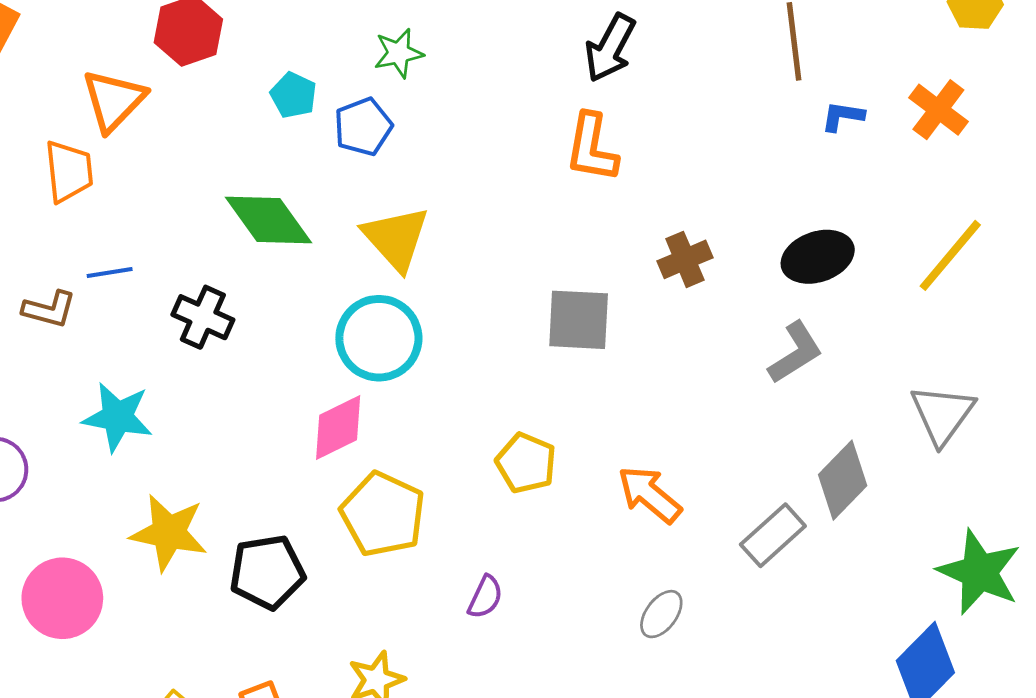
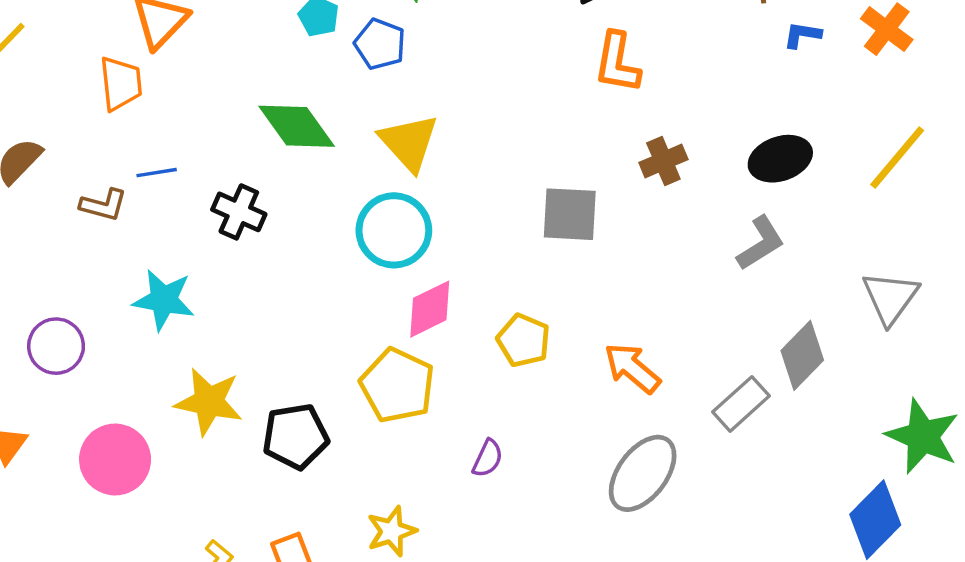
blue pentagon: (363, 127) -> (380, 44), turned -30
orange L-shape: (592, 148) -> (617, 63), moved
pink diamond: (338, 428) -> (430, 309), moved
gray ellipse: (661, 614) -> (643, 473), size x1.8

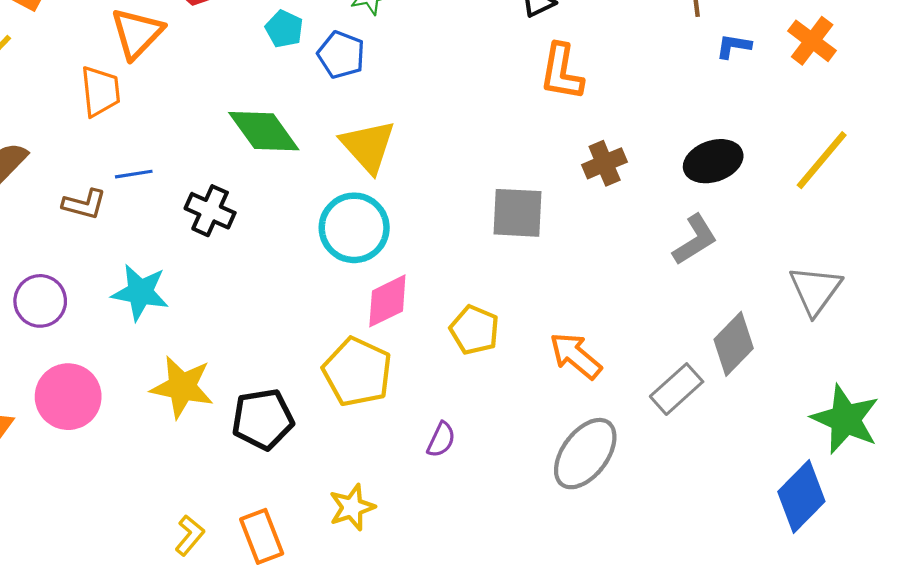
purple circle: (56, 346) -> (40, 301), moved
pink circle: (115, 459) -> (68, 397), moved

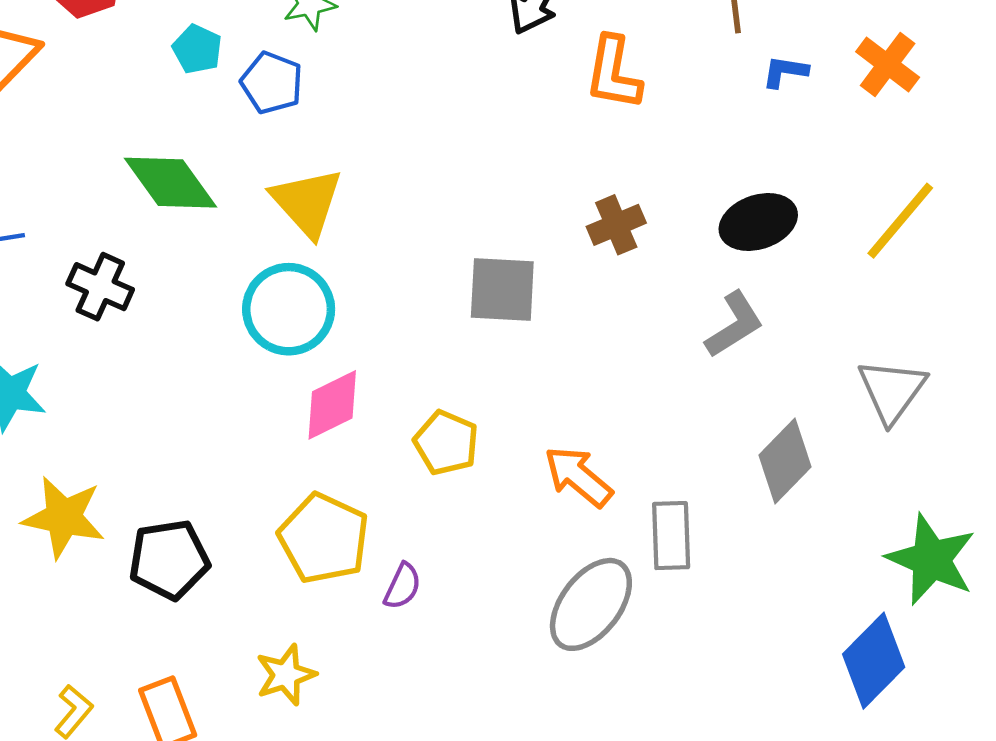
orange L-shape: (562, 72) -> (613, 73), moved
yellow pentagon: (357, 372) -> (324, 538), moved
gray rectangle: (677, 389) -> (671, 536), moved, turned -50

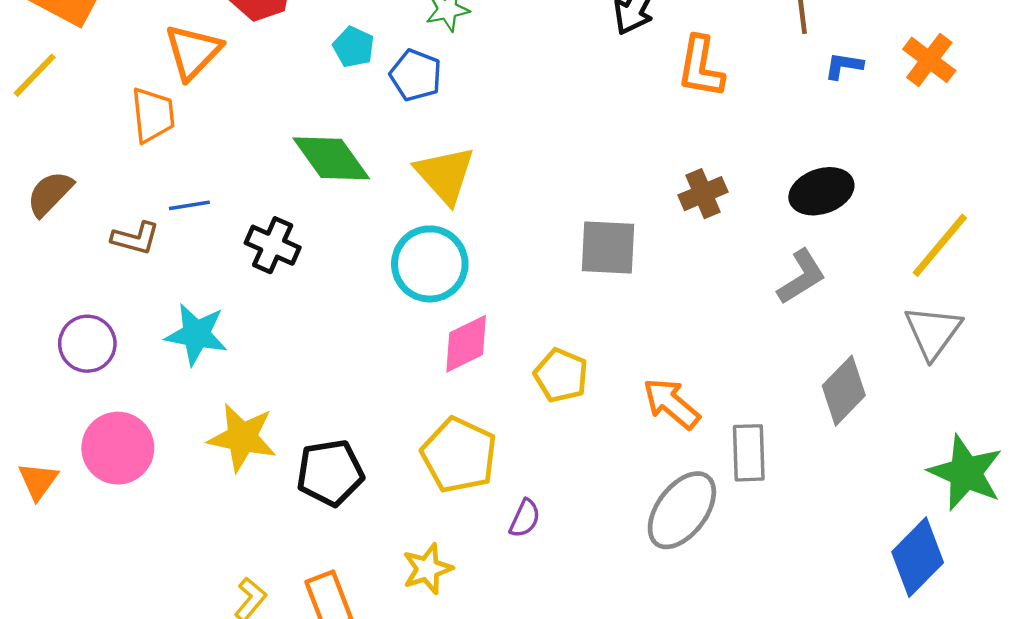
yellow line: (900, 221) -> (940, 245), moved
purple semicircle: (403, 586) -> (525, 518), moved

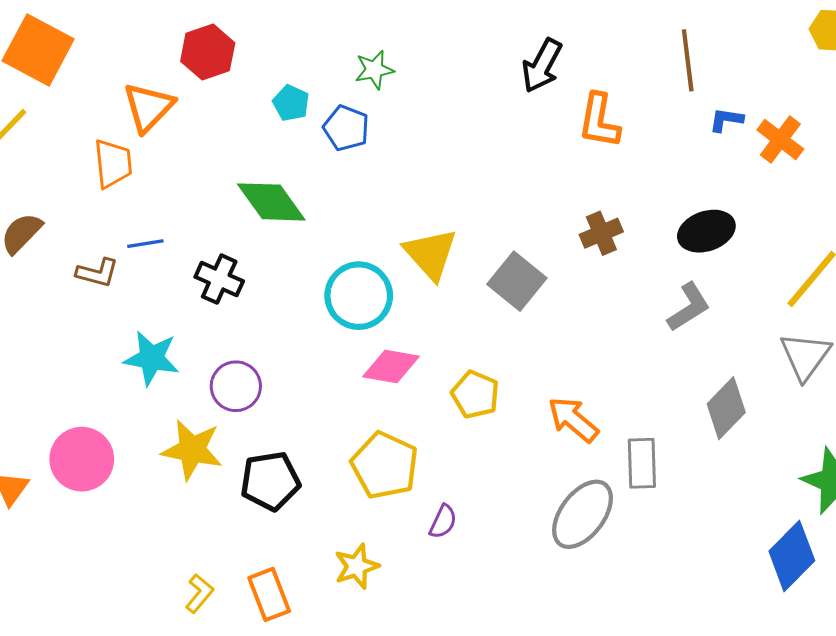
orange cross: (929, 60) -> (780, 140), moved
yellow triangle: (445, 175) -> (431, 254), moved
gray square: (608, 248) -> (517, 281), turned 36
purple circle: (87, 344) -> (236, 386), moved
pink diamond: (466, 344) -> (391, 366), turned 36

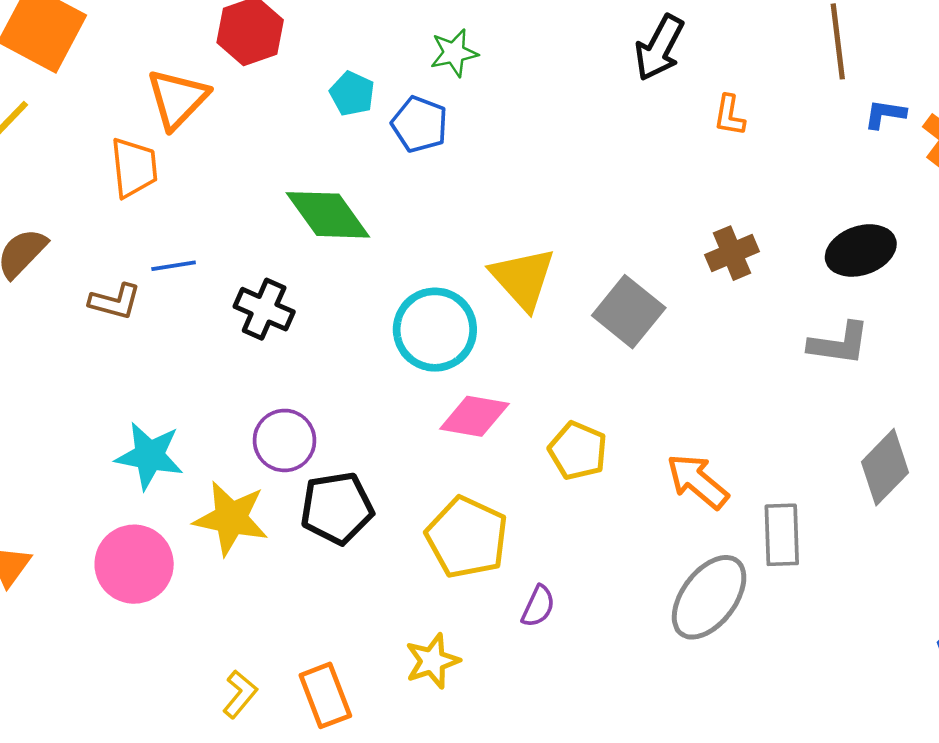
orange L-shape: (599, 121) -> (729, 115), size x0.6
gray L-shape: (689, 307) -> (839, 344), turned 40
cyan star: (152, 358) -> (149, 456), moved
pink circle: (82, 459) -> (134, 564), moved
black pentagon: (270, 481) -> (337, 508), moved

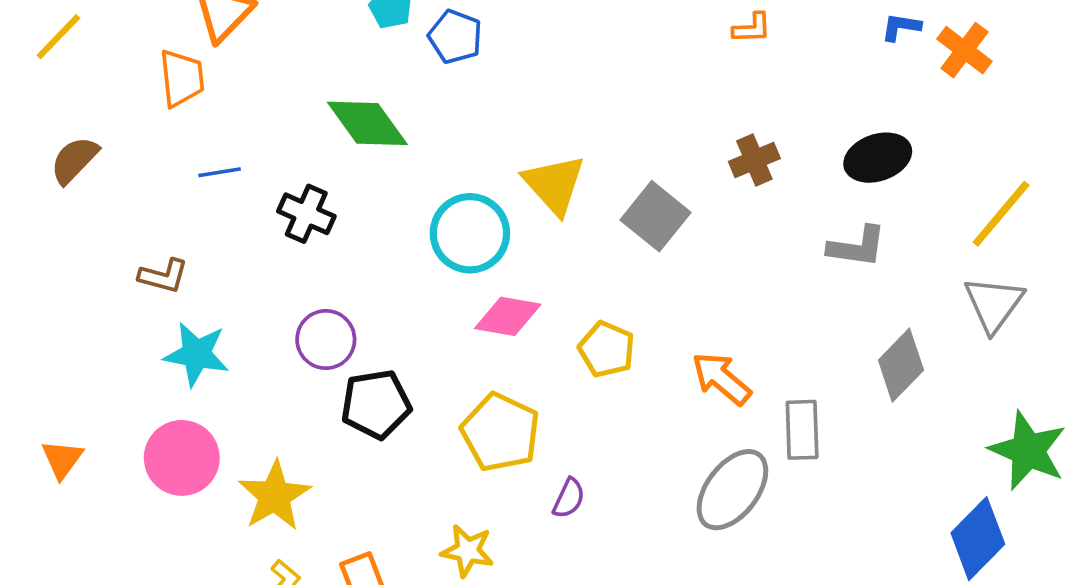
orange L-shape: (729, 115) -> (752, 28), turned -102
brown L-shape: (115, 301) -> (163, 276), moved
yellow star: (231, 518) -> (275, 496), moved, turned 30
yellow star: (432, 661) -> (467, 551), turned 30

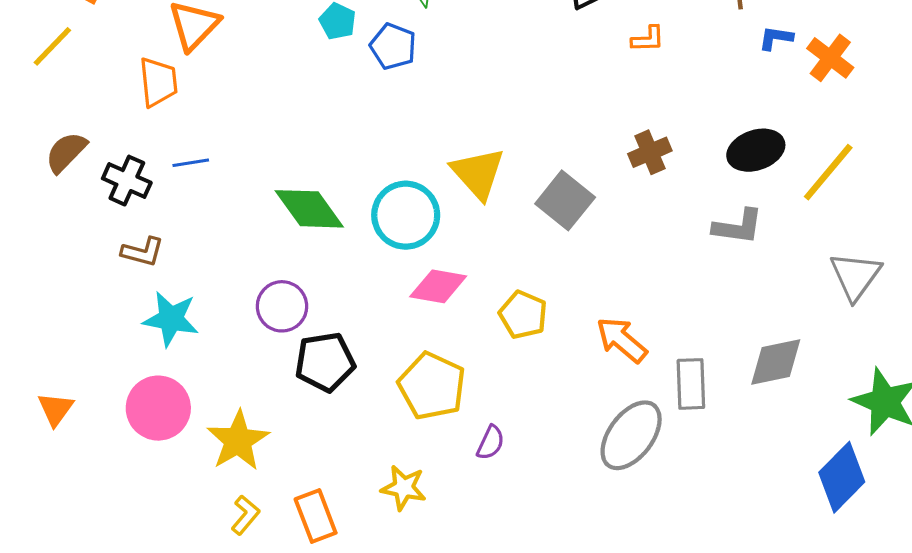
green diamond: (367, 123) -> (309, 209), moved
black cross: (306, 214) -> (127, 181), moved
yellow line: (1001, 214) -> (828, 172), moved
gray diamond: (901, 365) -> (776, 362), moved, turned 34

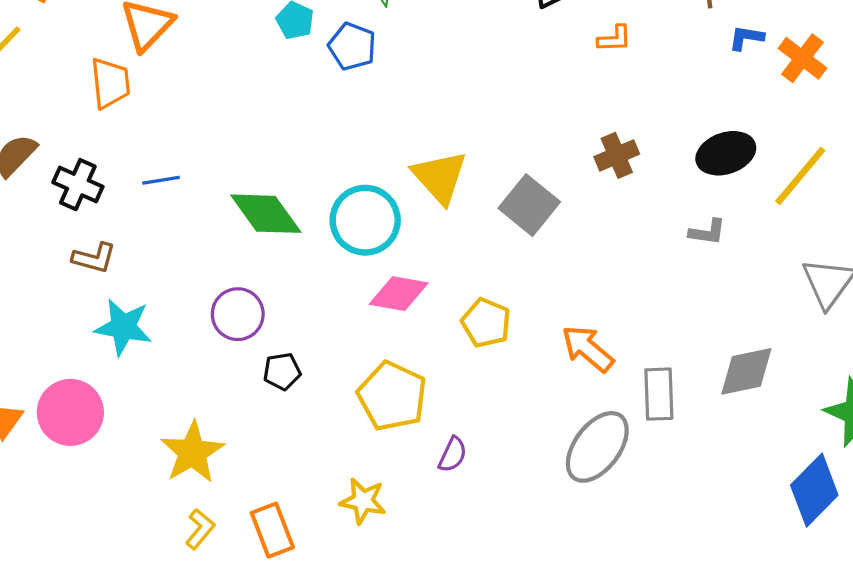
blue line: (191, 163) -> (161, 180), moved
gray L-shape: (738, 227) -> (707, 232), size x0.7
black pentagon: (325, 362) -> (282, 371), size x0.6
pink circle: (158, 408) -> (70, 412), moved

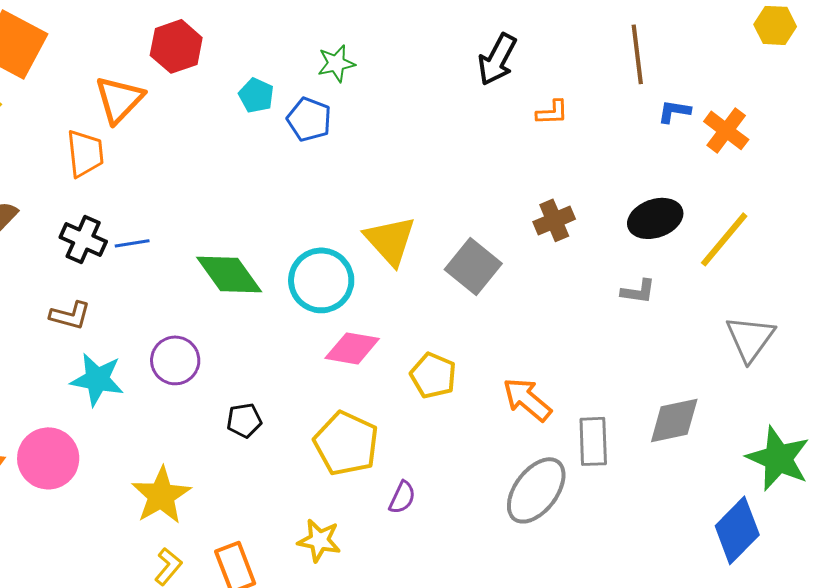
black cross: (78, 185) -> (83, 239), moved
purple circle: (238, 314) -> (175, 360), moved

